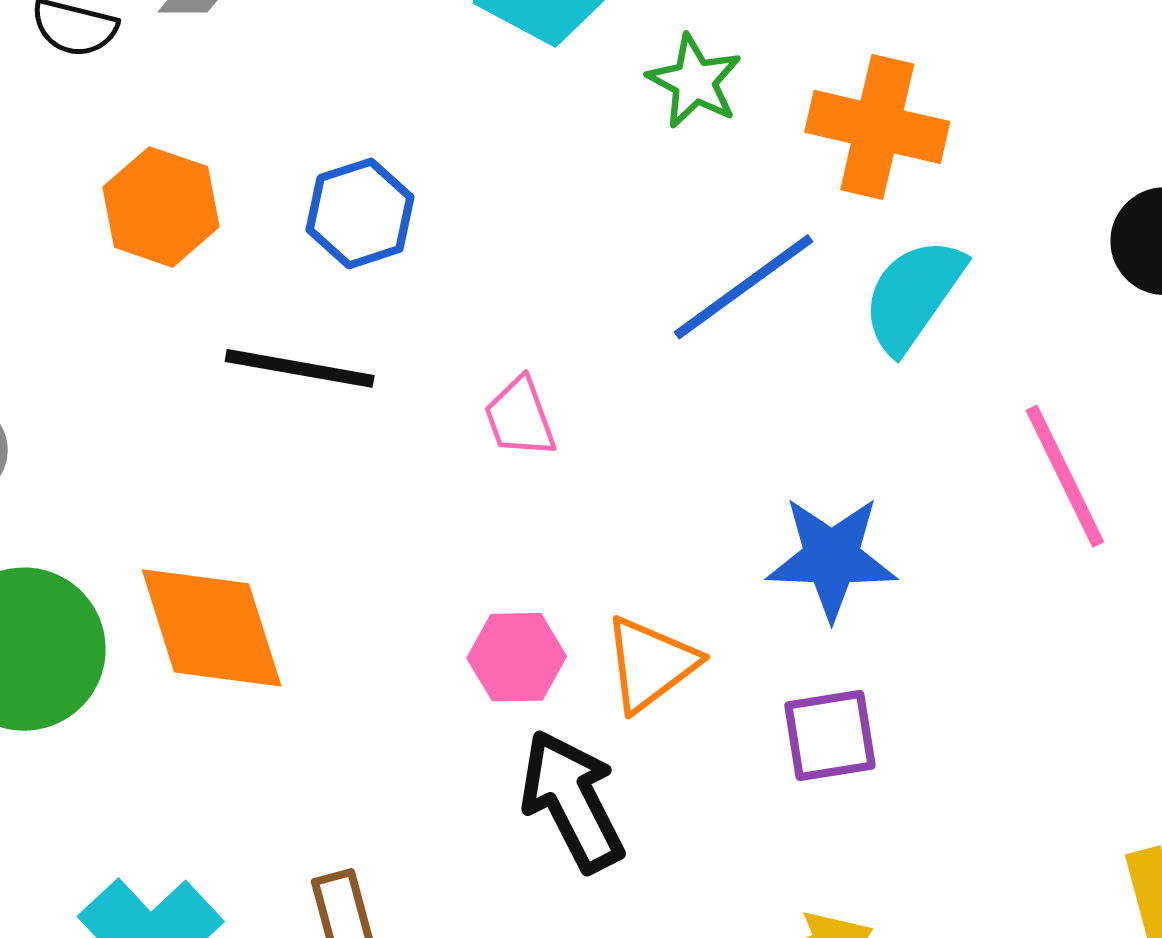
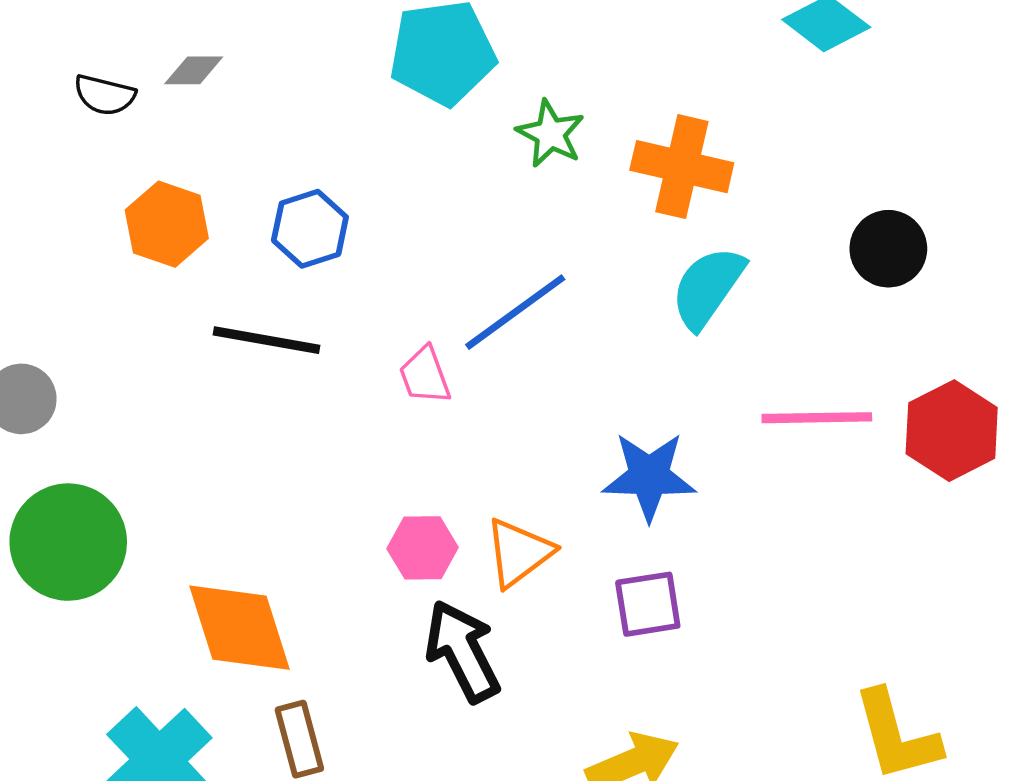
blue line: (743, 287) -> (515, 312), moved
pink line: (1065, 476) -> (817, 418), turned -65
orange diamond: (212, 628) -> (240, 628), moved

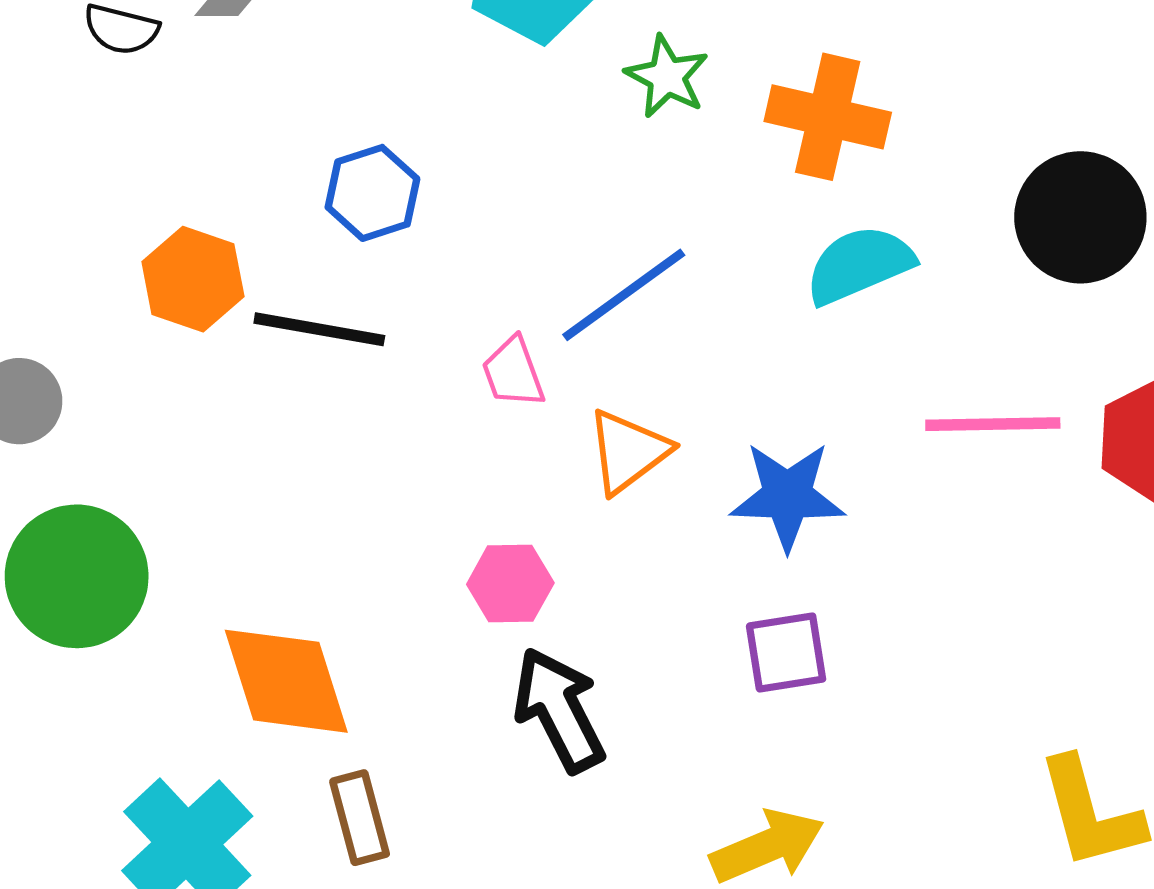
orange hexagon: (167, 224) -> (193, 279), moved
black circle: (888, 249) -> (1080, 217), size x1.4
cyan semicircle: (708, 287) -> (859, 265), turned 32
orange triangle: (519, 553) -> (628, 451), moved

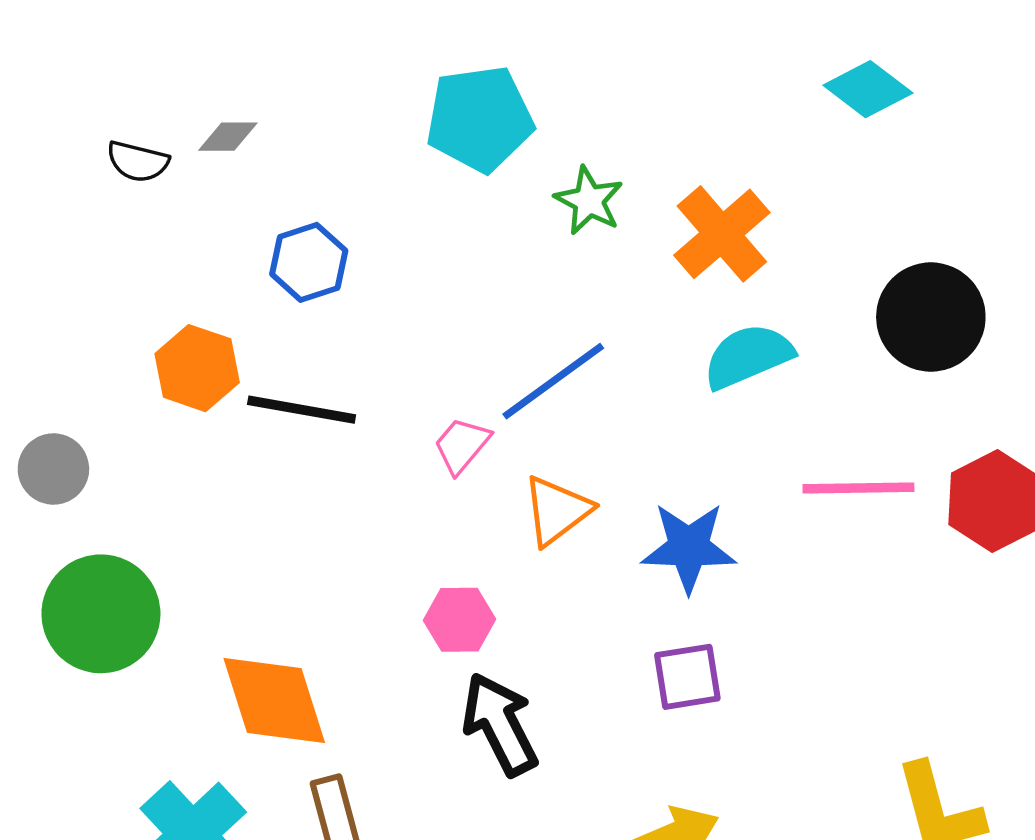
orange cross: (828, 117) -> (722, 234), turned 36
blue hexagon: (372, 193) -> (309, 262), moved
pink trapezoid: (513, 372) -> (462, 445), turned 60

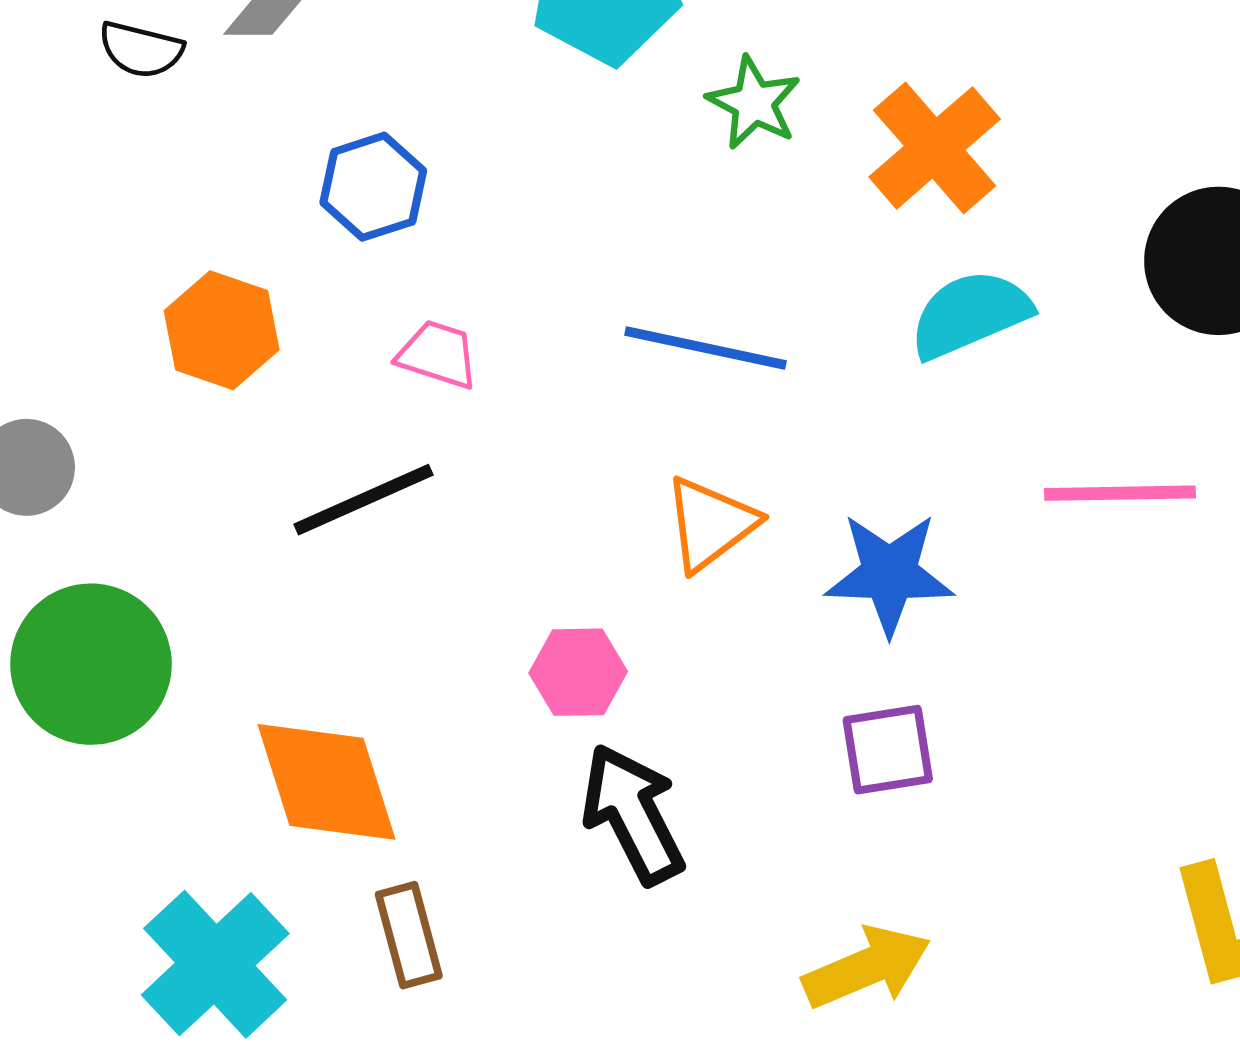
blue line: (553, 381) -> (706, 348), turned 48
black line: (302, 410) -> (364, 500), moved, turned -34
pink trapezoid: (462, 445) -> (438, 354), moved, turned 68

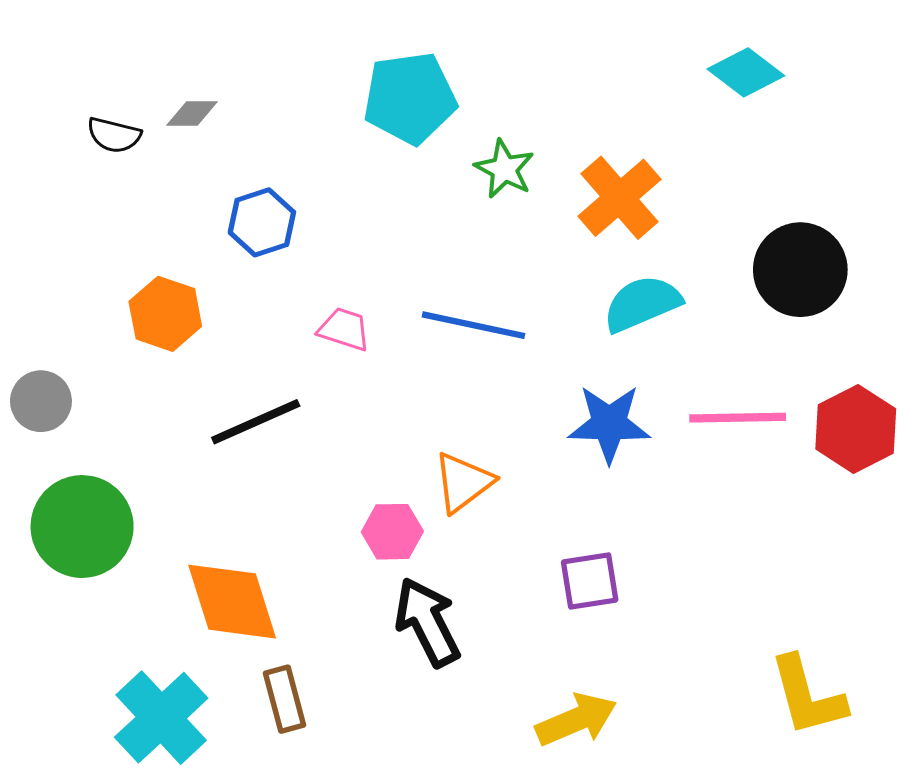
pink trapezoid: (438, 354) -> (344, 329), moved
orange triangle: (710, 524) -> (463, 482), moved
blue star: (889, 574) -> (609, 424), moved

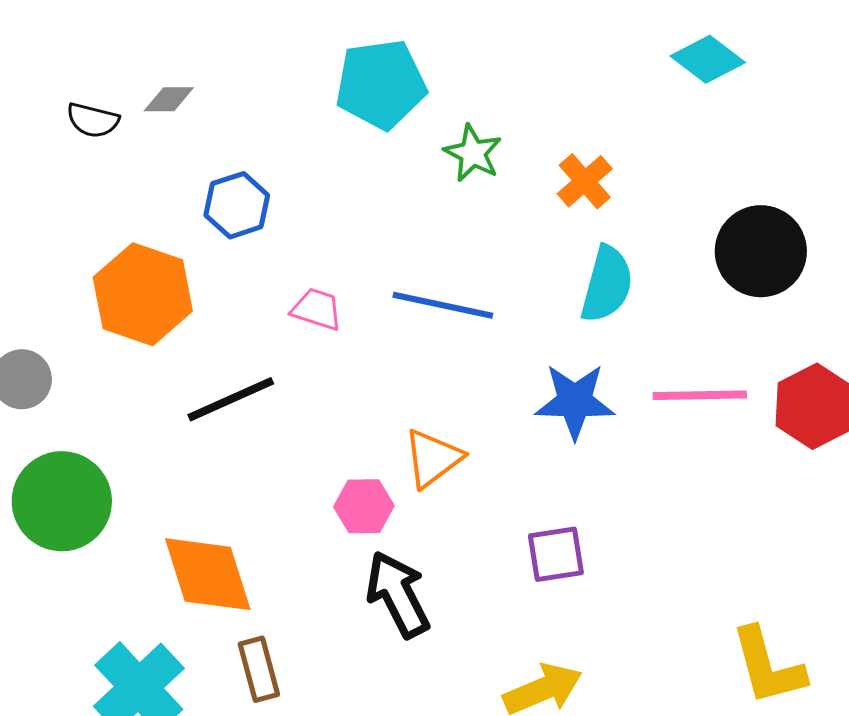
orange cross: (619, 198) -> (585, 181), size x0.7
cyan semicircle: (642, 304) -> (607, 284), turned 128
orange hexagon: (165, 314) -> (143, 294), size x1.4

